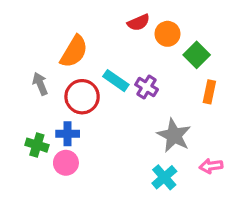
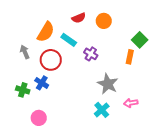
red semicircle: (138, 23) -> (79, 18), moved
green square: (197, 55) -> (140, 40), moved
cyan rectangle: (116, 81) -> (69, 40), moved
blue cross: (68, 134) -> (42, 83), turned 32
pink circle: (66, 163) -> (39, 118), moved

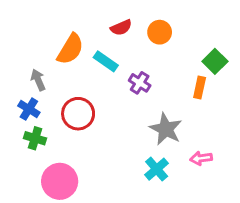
red circle: (51, 60) -> (78, 114), moved
blue cross: (42, 83) -> (29, 109), moved
pink circle: (39, 118) -> (60, 181), size x1.5

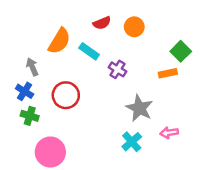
orange rectangle: (200, 88) -> (168, 73), turned 66

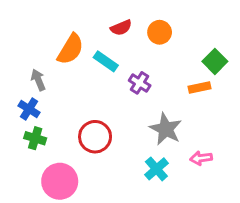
red circle: (66, 95) -> (95, 137), moved

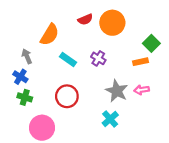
orange circle: (160, 32) -> (112, 23), size x1.5
cyan rectangle: (106, 61) -> (68, 59), moved
pink arrow: (201, 158) -> (142, 90), moved

